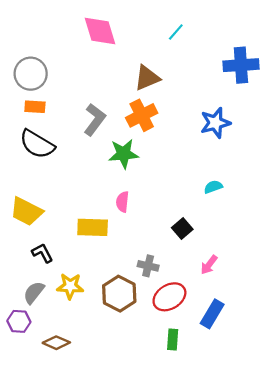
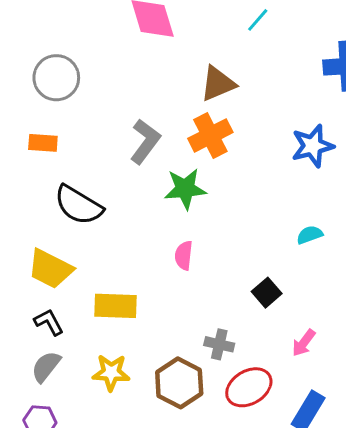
orange rectangle: (35, 107) -> (43, 143), moved
black semicircle: (37, 144) -> (79, 205), moved
yellow rectangle: (93, 227) -> (116, 306), moved
black L-shape: (42, 253) -> (49, 322), moved
gray semicircle: (34, 293) -> (46, 367), moved

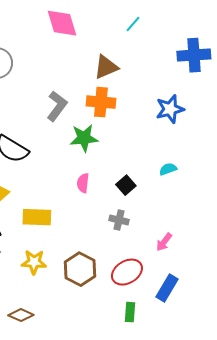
orange cross: (210, 135) -> (101, 102), turned 32
black square: (267, 293) -> (126, 185), moved
gray cross: (219, 344) -> (119, 220), moved

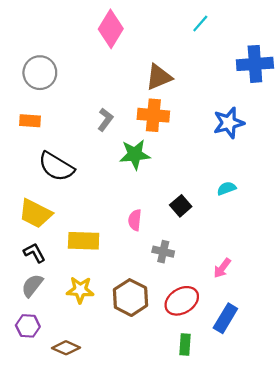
pink diamond: (62, 23) -> (111, 29), turned 48
cyan line: (133, 24) -> (200, 24), moved
gray L-shape: (57, 106) -> (105, 120), size x0.7
pink semicircle: (83, 183) -> (135, 220), moved
gray cross: (119, 220) -> (163, 252), moved

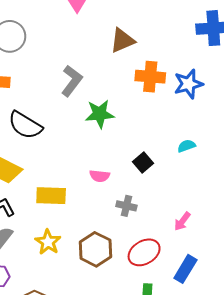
orange cross: (153, 115) -> (150, 77), moved
gray L-shape: (105, 120) -> (72, 81), size x1.4
pink semicircle: (135, 220) -> (100, 176), turned -90
yellow star: (80, 290) -> (48, 242), turned 30

